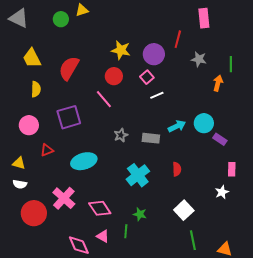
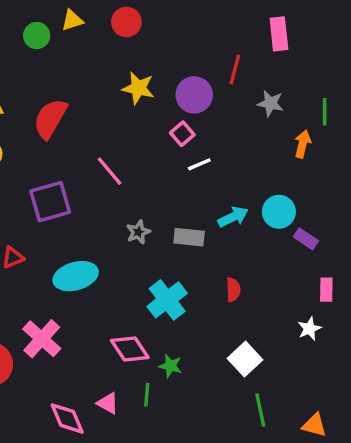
red circle: (114, 76) -> (126, 22), moved
pink diamond: (100, 208) -> (130, 349), moved

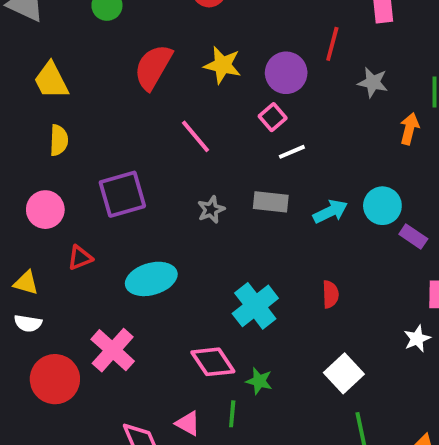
red semicircle: (50, 119) -> (153, 67), moved
pink line: (109, 171) -> (196, 136), moved
gray star: (138, 232) -> (211, 210), moved
gray rectangle: (189, 237) -> (271, 202), moved

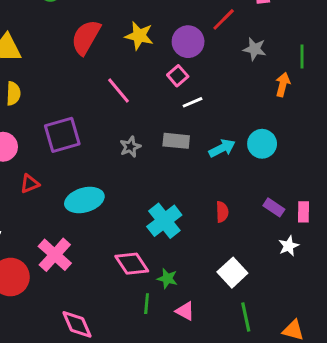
red line: (332, 44) -> (224, 19), turned 30
purple rectangle: (413, 237) -> (274, 207), moved
pink triangle: (188, 423) -> (185, 311), moved

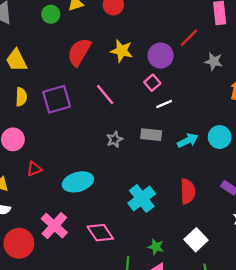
purple square: (62, 135) -> (57, 99), moved
red semicircle: (222, 212) -> (188, 191), size x1.5
pink diamond: (132, 264) -> (100, 233), moved
green star: (167, 278) -> (156, 247), moved

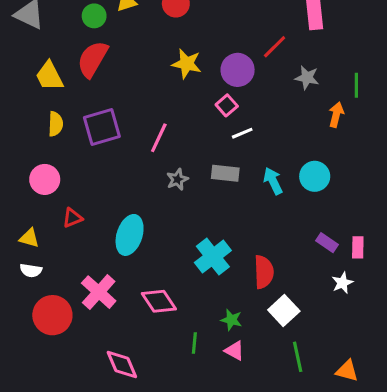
red semicircle: (79, 52) -> (93, 59), moved
pink line: (105, 94) -> (159, 138), moved, turned 65
cyan arrow: (188, 141) -> (273, 181), turned -90
cyan ellipse: (78, 182) -> (130, 235), turned -56
red semicircle: (188, 191) -> (264, 272), moved

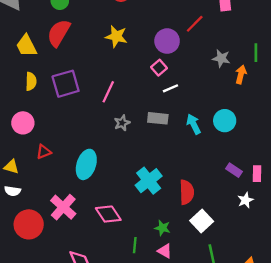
yellow star: (187, 64) -> (116, 36), moved
gray star: (307, 78) -> (221, 58), moved

